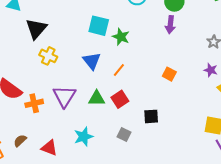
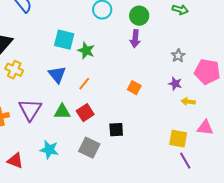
gray square: (124, 135) -> (89, 148), size x1.5
cyan star: (84, 137) -> (49, 150), turned 30

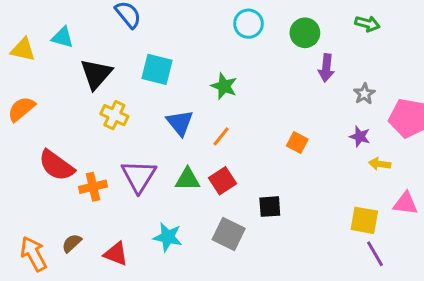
purple arrow: (135, 39) -> (326, 68), moved
cyan square: (64, 40) -> (157, 69), moved

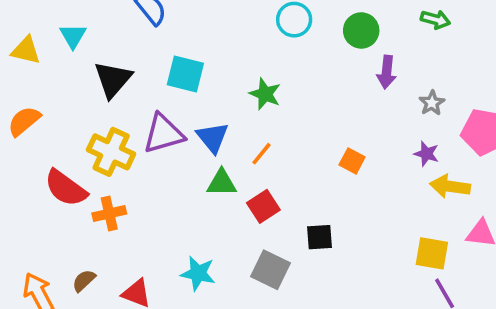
cyan triangle: (63, 37) -> (73, 36), turned 45
yellow cross: (114, 115) -> (111, 152), moved, size x1.4
yellow arrow: (380, 164) -> (450, 186), size x1.5
purple triangle: (139, 176) -> (164, 134), moved, turned 42
green triangle: (188, 179) -> (222, 183), moved

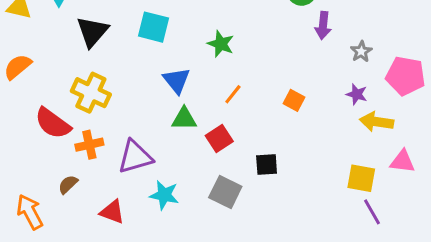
purple triangle: (164, 134) -> (135, 157), moved
orange line: (261, 154) -> (233, 94), moved
brown semicircle: (84, 281) -> (68, 184), moved

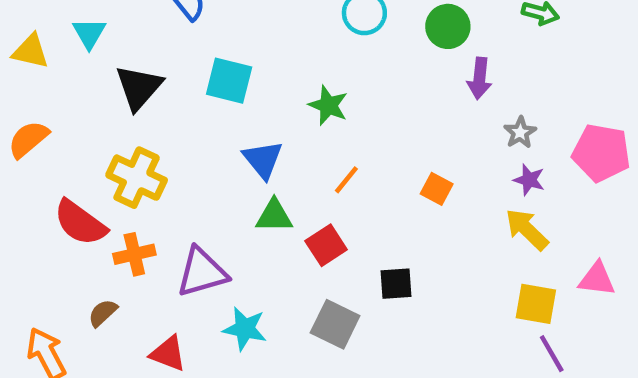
gray star: (361, 51) -> (520, 132), moved
yellow arrow: (377, 122) -> (527, 229), moved, turned 36

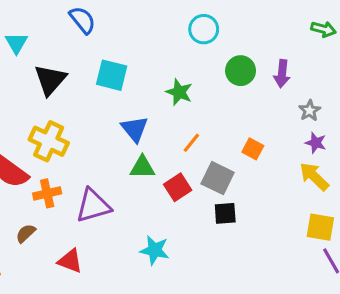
green circle: (448, 26) -> (241, 71), moved
gray square: (335, 324) -> (218, 178), moved
cyan star: (245, 329) -> (155, 250), moved

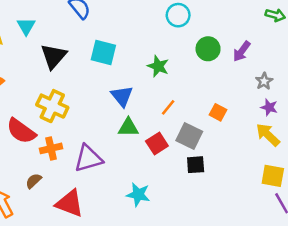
purple arrow: (282, 74) -> (242, 51), turned 30
red triangle: (70, 261) -> (70, 203), size x1.4

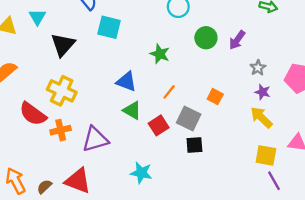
cyan square: (103, 53) -> (109, 27), moved
blue triangle: (122, 96) -> (126, 82), turned -30
green triangle: (128, 127) -> (132, 110), turned 30
brown semicircle: (34, 181) -> (44, 187), moved

